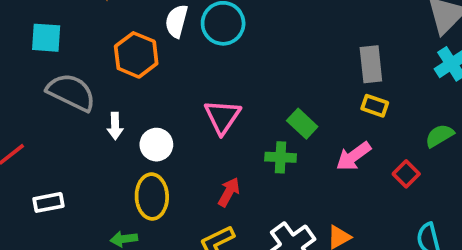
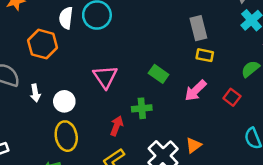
green cross: (281, 157) -> (142, 108), moved

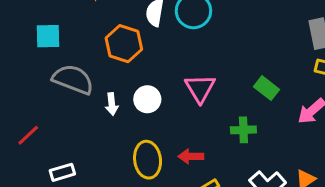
white circle: (64, 101) -> (147, 99), moved
red arrow: (117, 126) -> (191, 156), moved, turned -114

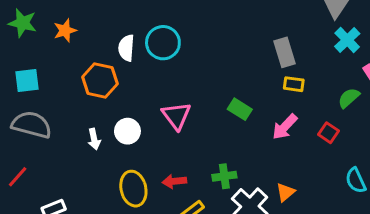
gray semicircle: (73, 79) -> (32, 125), moved
green cross: (243, 130) -> (224, 176), moved

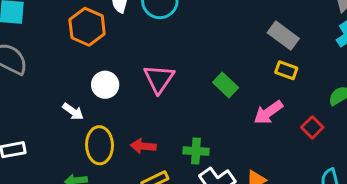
gray rectangle: (285, 52) -> (283, 36), turned -48
white arrow: (94, 139) -> (73, 111), moved, turned -54

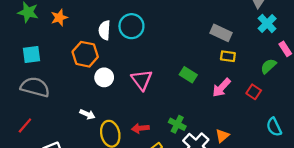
white circle: (105, 85) -> (104, 77), moved
green cross: (196, 151) -> (177, 124), turned 35

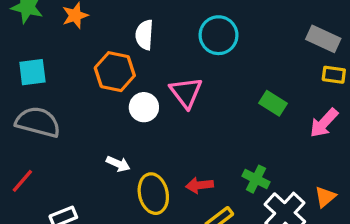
cyan circle: (131, 26) -> (219, 35), moved
pink triangle: (142, 80) -> (186, 93), moved

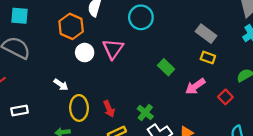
red arrow: (199, 185) -> (109, 109), turned -119

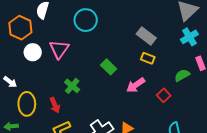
green cross: (145, 113) -> (72, 86), moved

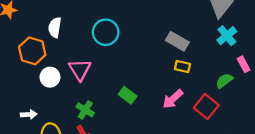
green rectangle: (109, 67) -> (128, 95), moved
white arrow: (10, 82) -> (29, 114), turned -32
green cross: (72, 86) -> (85, 110), moved
red square: (164, 95) -> (206, 106), size x1.5

